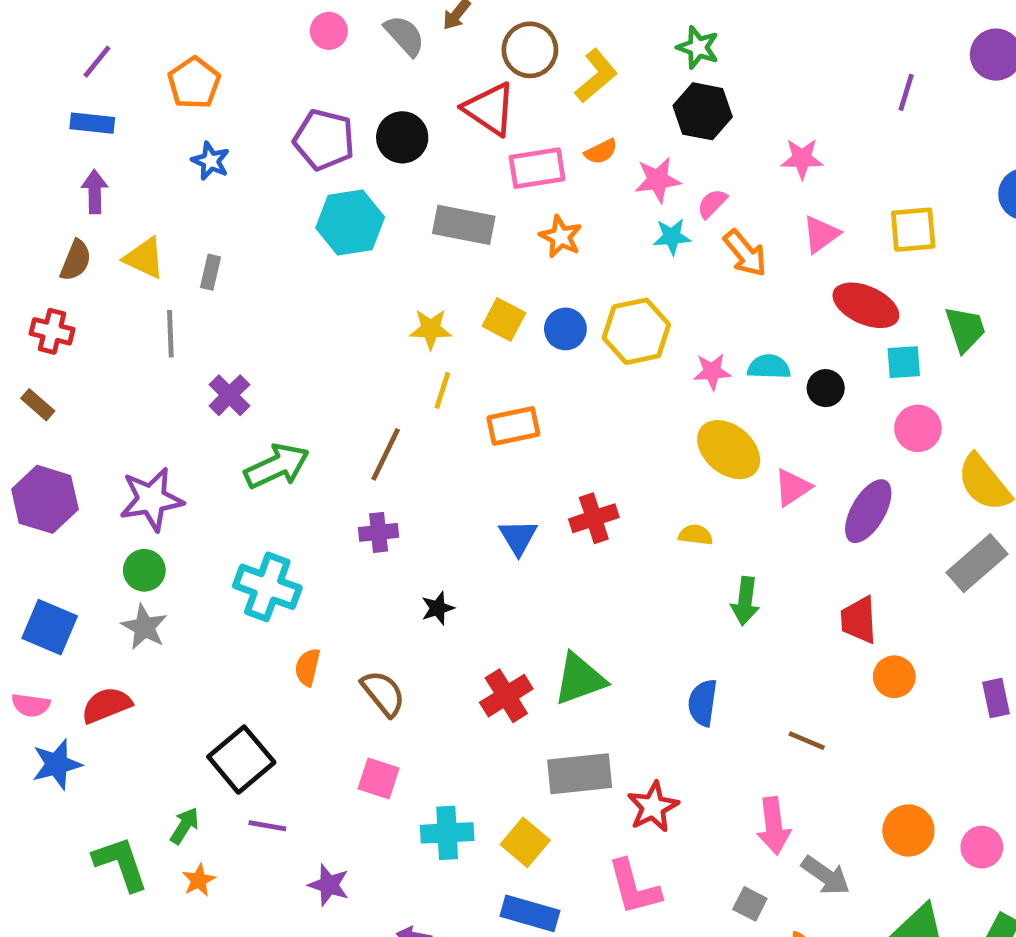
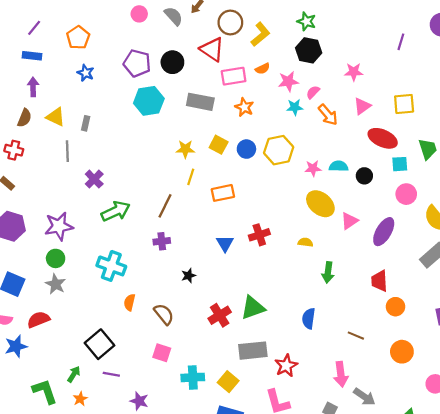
orange circle: (908, 831) -> (402, 352), moved

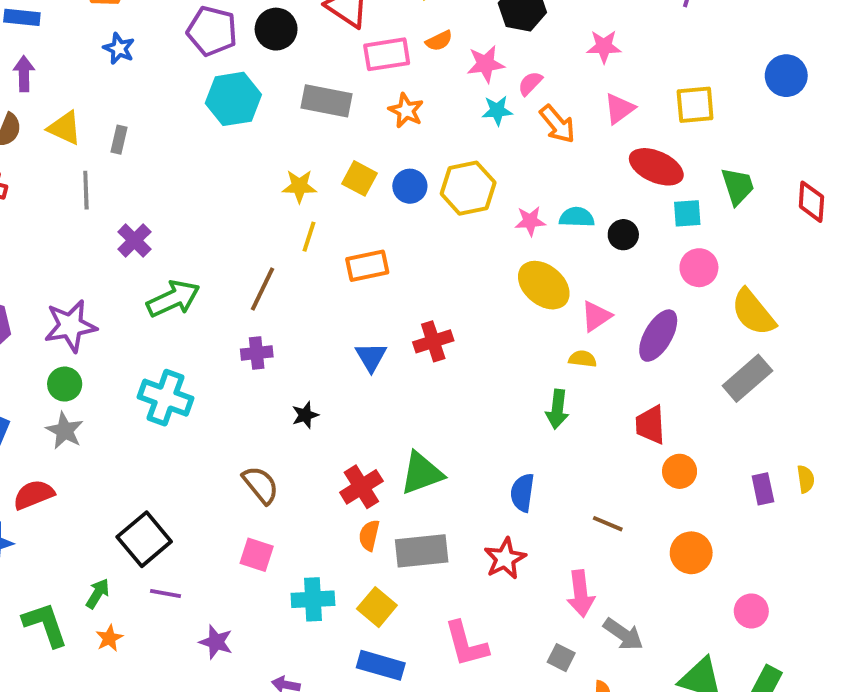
yellow semicircle: (305, 242) -> (583, 359), moved
orange semicircle: (130, 302) -> (369, 535), moved
red star: (286, 366) -> (505, 559), moved

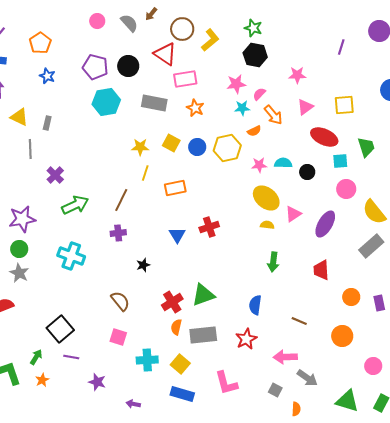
orange semicircle: (439, 41) -> (254, 131), moved
yellow semicircle: (583, 359) -> (267, 225), moved
orange circle: (680, 471) -> (351, 297), moved
pink arrow: (581, 594) -> (285, 357), turned 95

